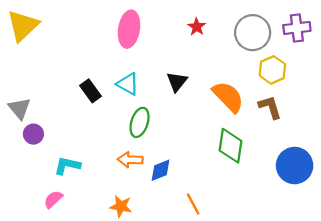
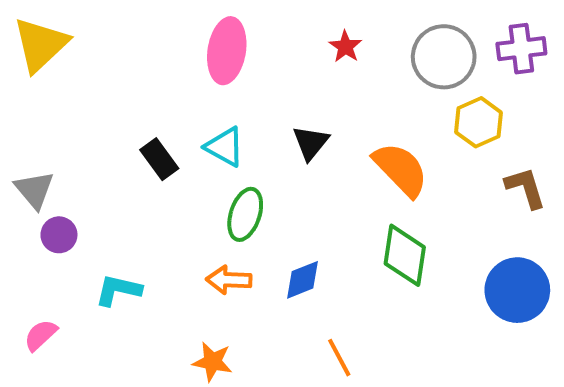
brown L-shape: (270, 107) -> (525, 188), moved
blue diamond: (160, 170) -> (302, 280), moved
pink semicircle: (53, 199) -> (41, 335), moved

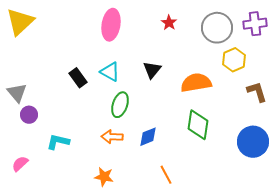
orange semicircle: (401, 169) -> (196, 83), turned -56

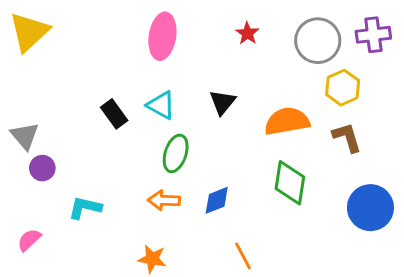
brown L-shape: (257, 92) -> (347, 137), moved

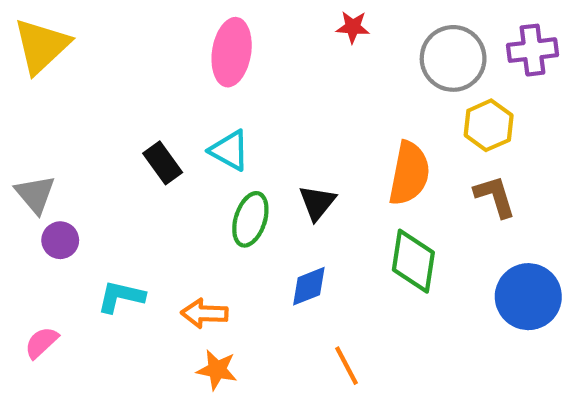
red star: (247, 33) -> (353, 27), moved, turned -30
black triangle: (223, 102) -> (317, 203), moved
orange semicircle: (287, 121) -> (409, 173), turned 111
orange arrow: (164, 200) -> (204, 313), moved

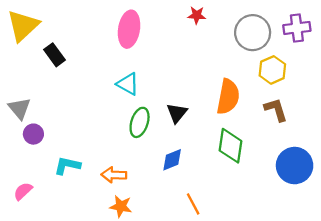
black rectangle: (163, 163) -> (54, 55), moved

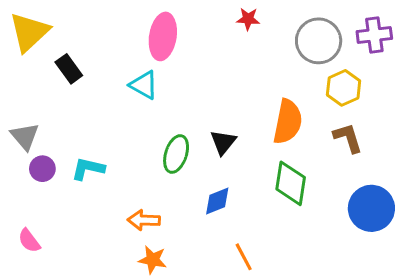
cyan triangle: (128, 84) -> (144, 85), moved
cyan L-shape: (67, 166) -> (88, 169), moved
pink semicircle: (23, 191) -> (29, 241), turned -84

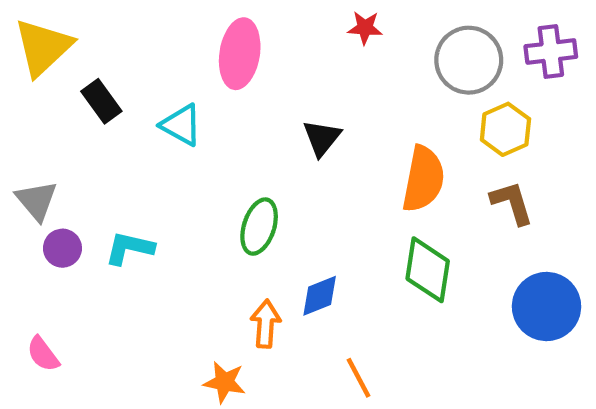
cyan triangle: (144, 85) -> (181, 125), moved
black triangle: (223, 142) -> (322, 138), moved
orange arrow: (144, 220) -> (266, 324), moved, turned 92

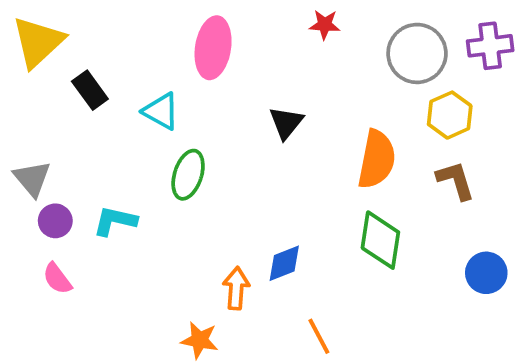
green ellipse: (259, 227) -> (188, 175), moved
blue circle: (547, 306) -> (486, 273), size x0.7
pink semicircle: (43, 354) -> (57, 279), moved

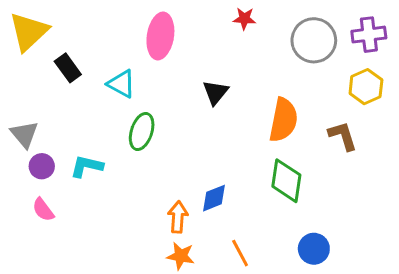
yellow hexagon: (450, 115) -> (366, 87), moved
blue circle: (486, 273) -> (314, 249), moved
orange star: (200, 340) -> (181, 256), moved

